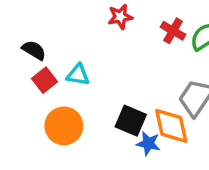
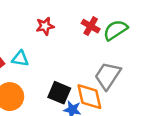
red star: (120, 17) -> (45, 26), moved

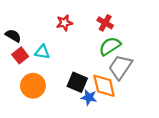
green semicircle: (115, 30) -> (110, 46), moved

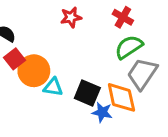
cyan triangle: (42, 52) -> (53, 87), moved
orange circle: (33, 86) -> (34, 71), moved

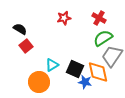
orange circle: (34, 71) -> (39, 82), moved
cyan triangle: (53, 87) -> (52, 65), turned -40

